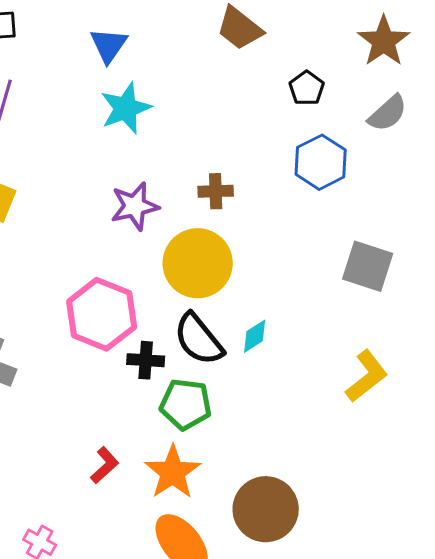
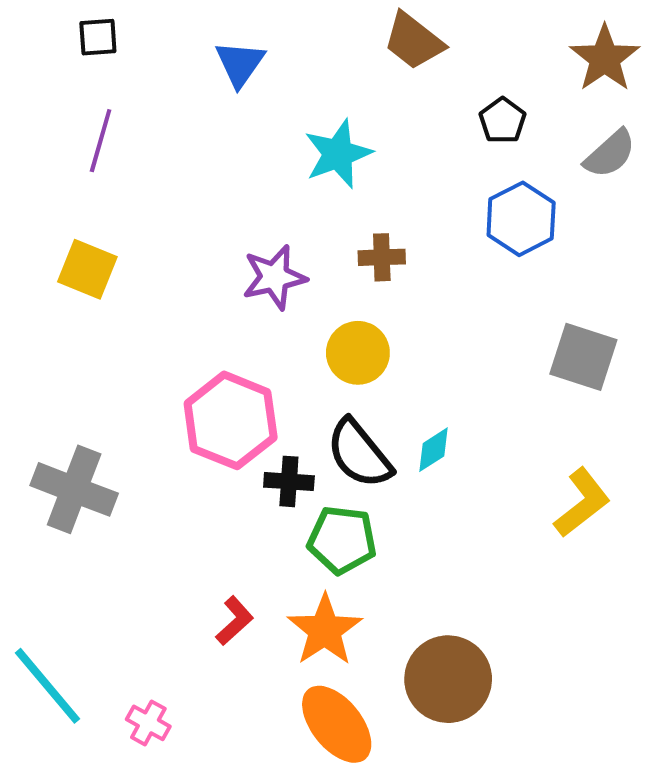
cyan star: (126, 108) -> (338, 154), moved
yellow circle: (198, 263) -> (358, 353), size x0.7

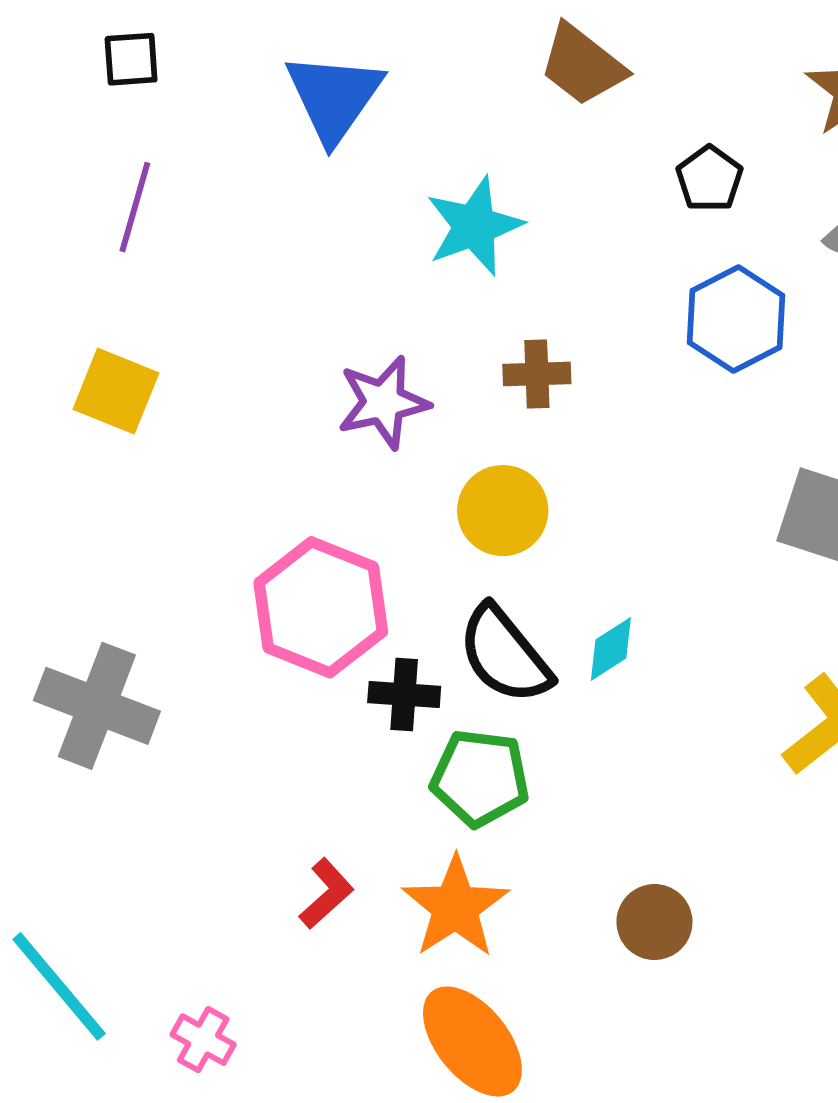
blue triangle: (240, 64) -> (334, 97), size x1.4
brown circle: (448, 679) -> (654, 922), moved, size x0.6

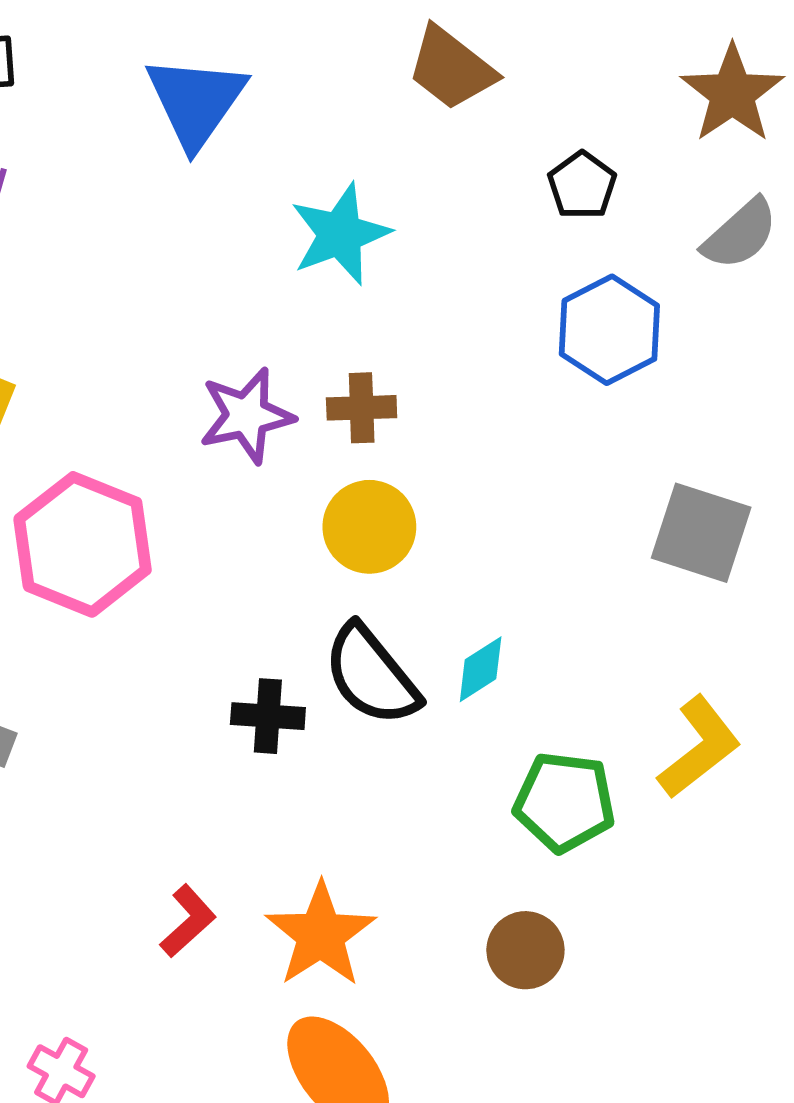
brown cross: (537, 374) -> (362, 408), moved
pink hexagon: (321, 607) -> (83, 544), moved
green pentagon: (480, 778) -> (565, 802), moved

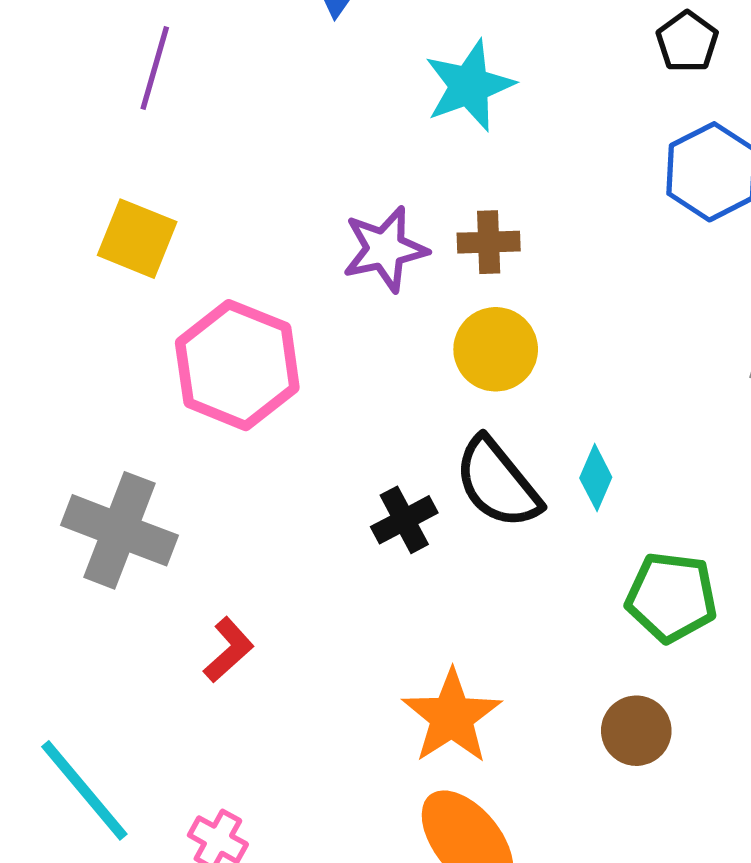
cyan diamond: (481, 669) -> (596, 478), turned -34
black cross: (268, 716) -> (404, 520), turned -32
red L-shape: (188, 921) -> (228, 650), moved

